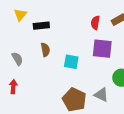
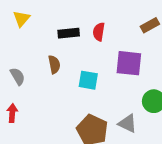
red semicircle: (95, 23) -> (99, 32), moved
black rectangle: (41, 26) -> (69, 33), moved

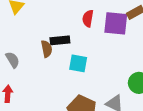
black rectangle: (69, 33) -> (60, 40), moved
purple square: (129, 63) -> (116, 23), moved

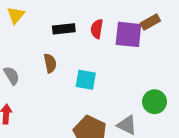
black rectangle: (60, 40) -> (64, 29), moved

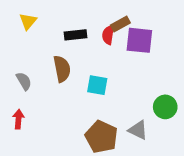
brown rectangle: (150, 22) -> (120, 24), moved
brown semicircle: (50, 63) -> (62, 69), size x1.4

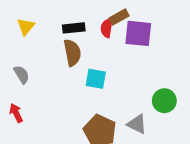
yellow triangle: (28, 21) -> (26, 27), moved
brown semicircle: (62, 69) -> (72, 53), moved
red arrow: (18, 119) -> (16, 113), turned -30

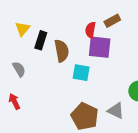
brown rectangle: (119, 17) -> (112, 21), moved
black rectangle: (74, 28) -> (41, 40), moved, turned -66
purple square: (138, 33) -> (100, 47), moved

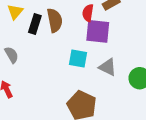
brown semicircle: (62, 51) -> (55, 20), moved
gray triangle: (116, 111) -> (108, 67), moved

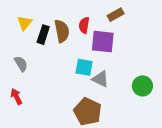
red semicircle: (88, 13) -> (84, 25), moved
gray triangle: (108, 67) -> (100, 79), moved

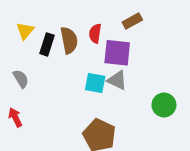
gray triangle: (100, 79) -> (117, 80), moved

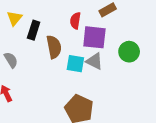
brown semicircle: (69, 40) -> (54, 47), moved
green circle: (164, 105) -> (129, 52), moved

